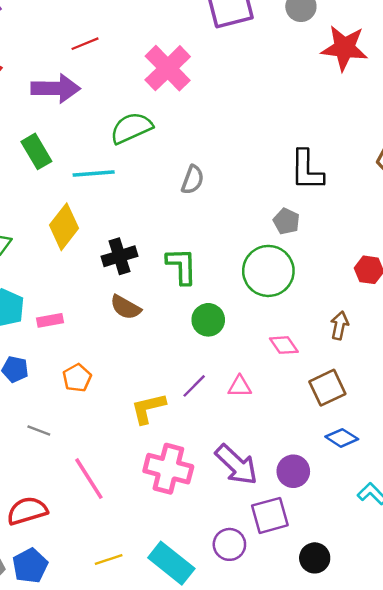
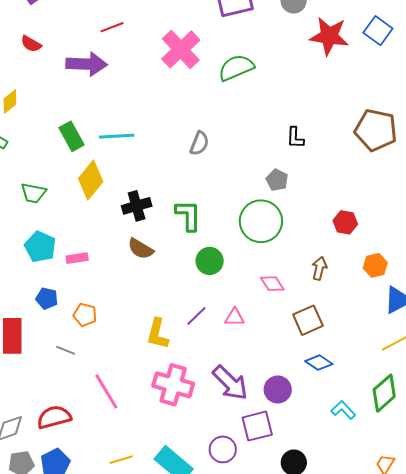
green semicircle: (131, 128) -> (236, 68), moved
green rectangle: (36, 151) -> (72, 136), moved
black L-shape: (307, 170) -> (295, 138), size x0.6
orange pentagon: (77, 378) -> (85, 315), moved, turned -30
yellow L-shape: (148, 408) -> (158, 334), turned -64

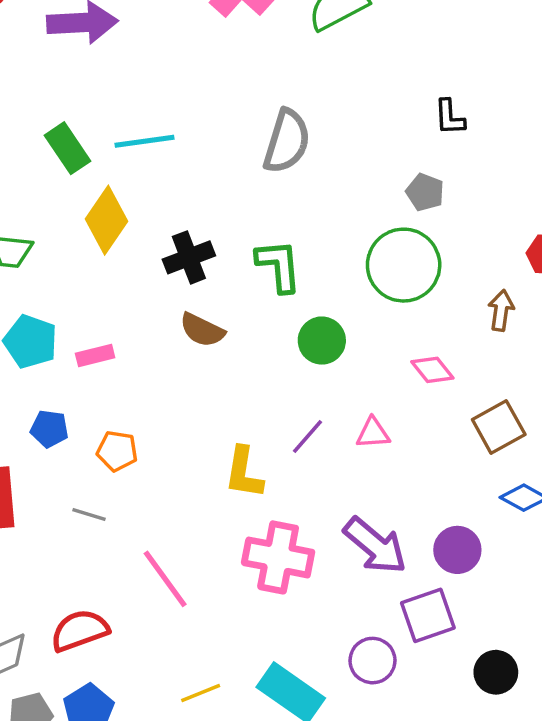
gray semicircle: (199, 143) -> (287, 141), size x1.5
brown arrow: (319, 268) -> (501, 310), moved

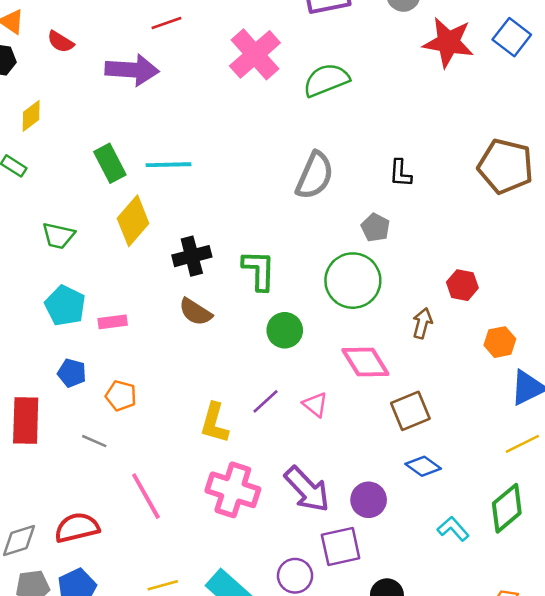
gray semicircle: (287, 141) -> (315, 175), moved
pink diamond: (432, 370) -> (365, 362), size x1.5
pink triangle: (373, 433) -> (315, 404), turned 36

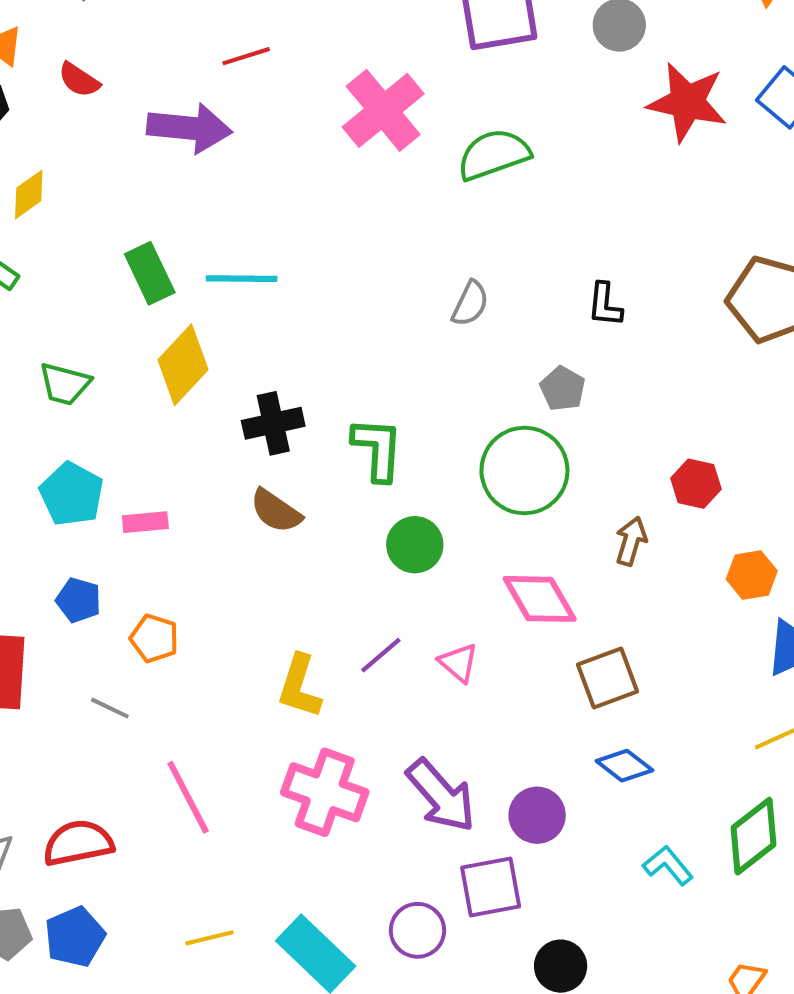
gray semicircle: (315, 175) -> (470, 304), size x0.6

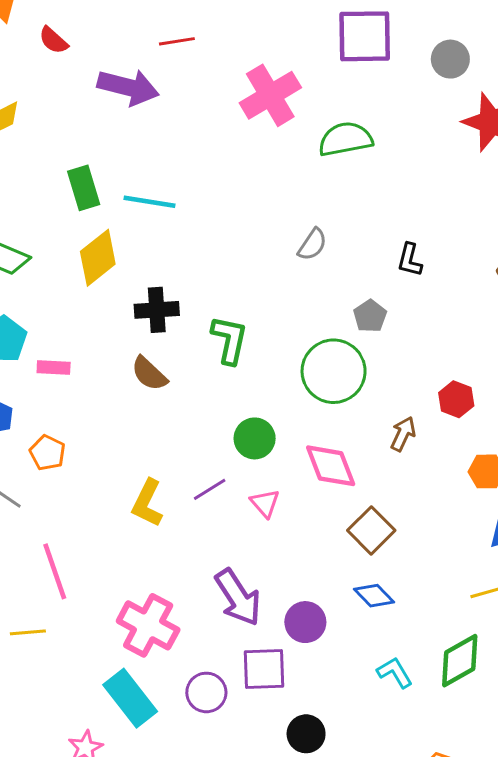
green circle: (415, 545) -> (255, 438), moved
brown square: (608, 678) -> (371, 530), turned -33
pink cross: (325, 792) -> (148, 625), moved
yellow line: (209, 938) -> (28, 632), moved

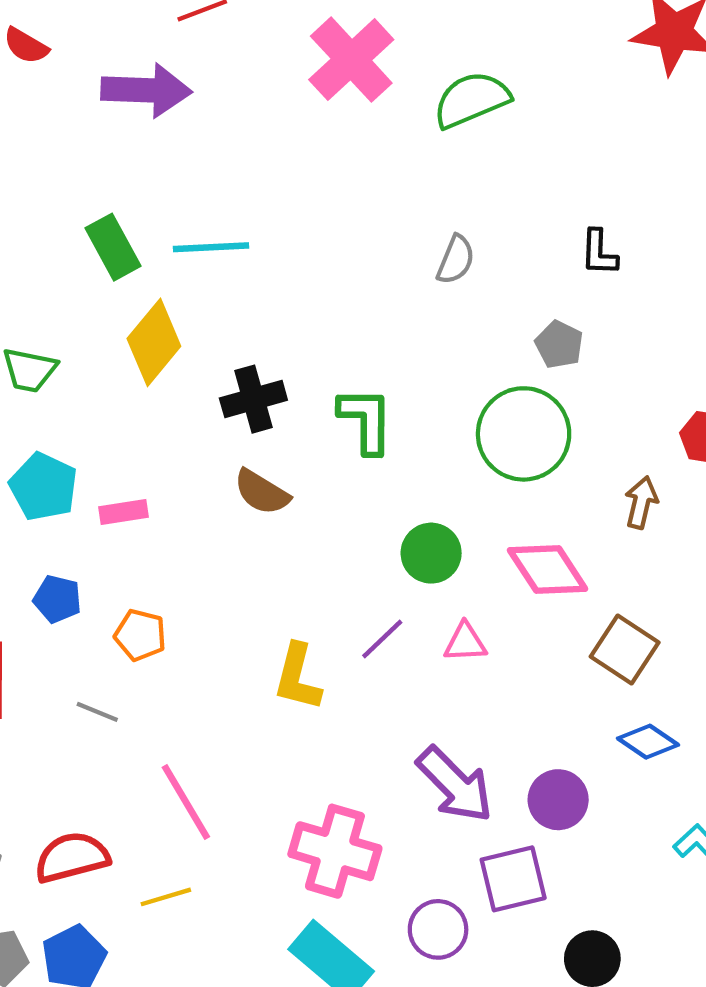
pink triangle: (265, 503) -> (465, 642), turned -40

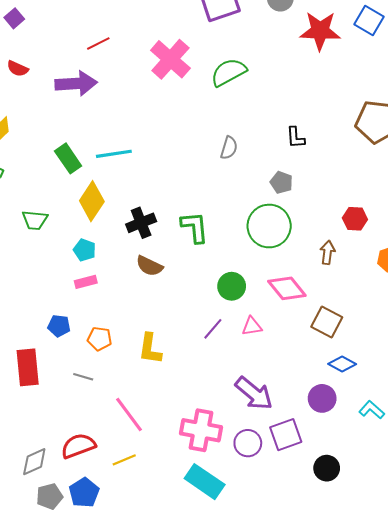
cyan pentagon: (44, 487) -> (85, 250), moved, size x0.7
yellow L-shape: (298, 677) -> (150, 349), moved
purple circle: (558, 800) -> (322, 398), moved
purple circle: (438, 929) -> (248, 443), moved

